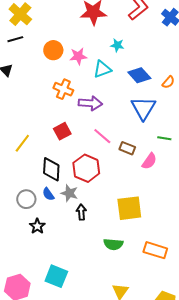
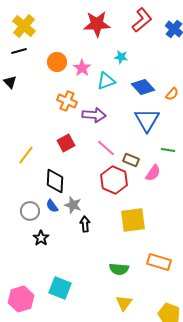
pink star: (78, 56) -> (82, 68), turned -30
red hexagon: (86, 168) -> (114, 180), moved
green semicircle: (113, 244) -> (119, 269), moved

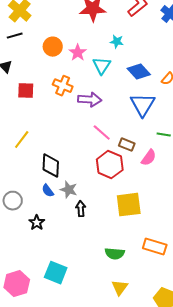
cyan triangle: (106, 81) -> (102, 66), turned -36
red square: (66, 143) -> (26, 91), moved, turned 30
gray circle: (30, 211) -> (13, 201), moved

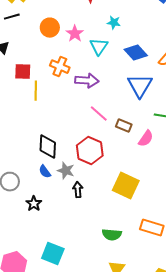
yellow line: (22, 140) -> (36, 91), moved, turned -36
red hexagon: (110, 165) -> (90, 151), moved
yellow square: (129, 205) -> (126, 186), turned 32

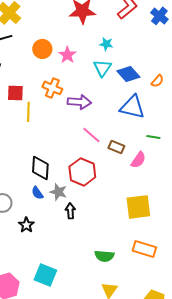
cyan triangle: (99, 47) -> (102, 68), moved
blue triangle: (140, 86) -> (132, 107), turned -48
yellow square: (126, 186) -> (138, 207), moved, turned -32

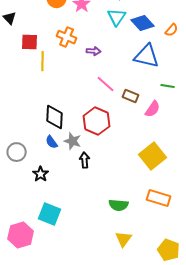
purple arrow: (79, 102) -> (94, 51), size x0.6
yellow square: (138, 207) -> (153, 156), turned -32
cyan square: (45, 275) -> (50, 214), moved

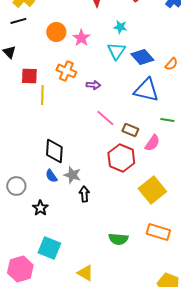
red hexagon: (97, 121) -> (121, 158), moved
yellow triangle: (124, 239) -> (85, 273), moved, turned -36

